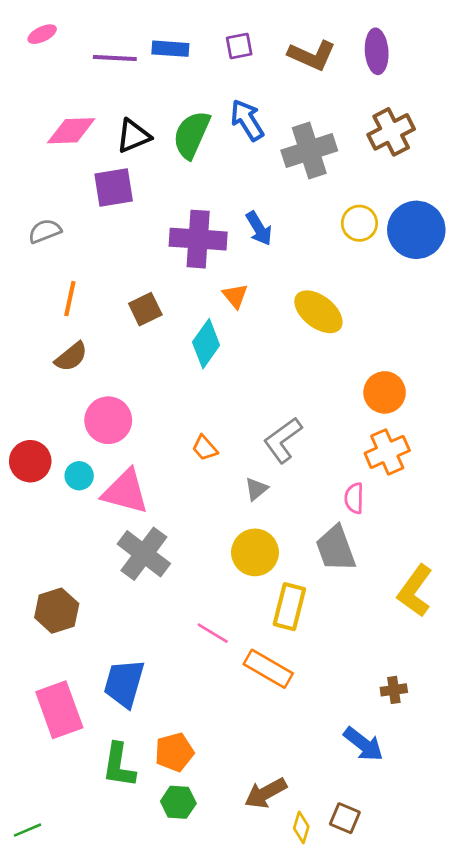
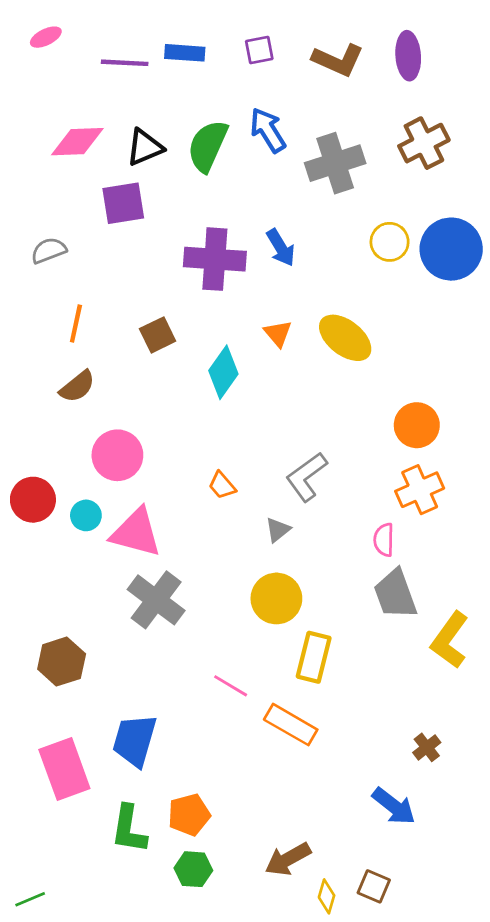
orange triangle: (235, 296) -> (278, 334), moved
gray trapezoid: (336, 548) -> (395, 594), moved
brown cross: (394, 690) -> (427, 747), turned -30

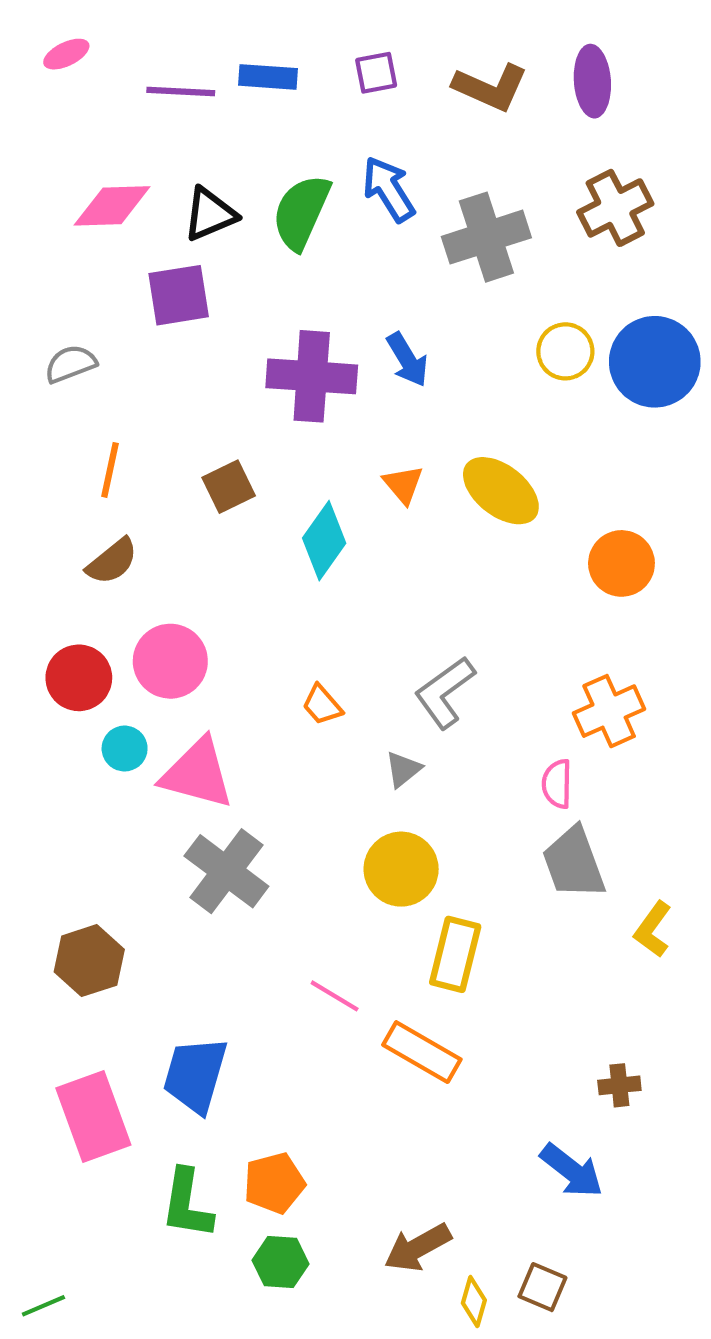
orange circle: (417, 425) -> (621, 563), moved
red circle: (33, 500) -> (79, 678), moved
yellow L-shape: (450, 640) -> (653, 929), size x0.7
brown cross: (427, 747) -> (619, 1085), turned 32

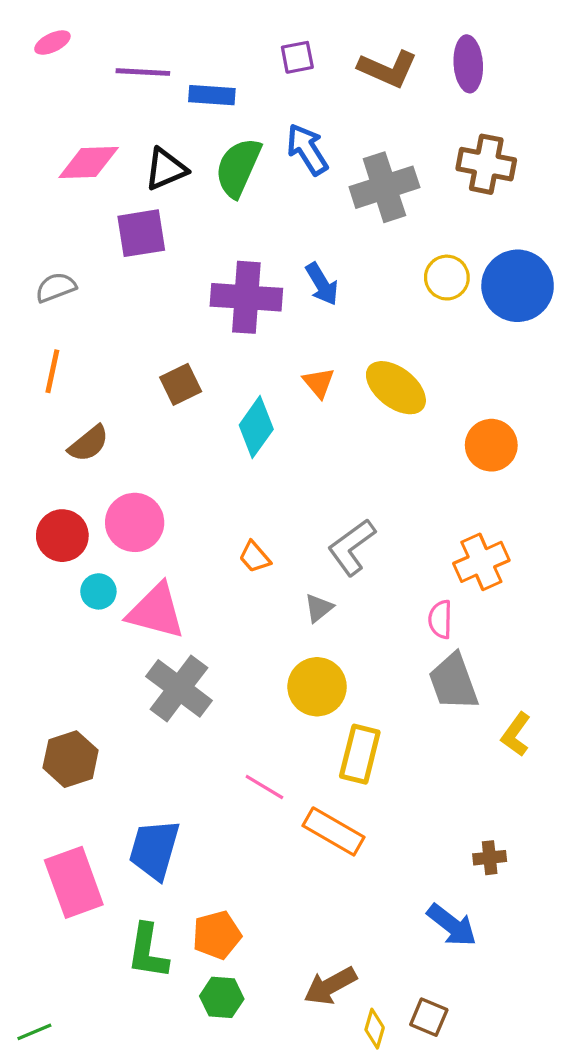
blue rectangle: (268, 77) -> (212, 95), moved
brown cross: (615, 208) -> (486, 164), turned 38
orange line: (110, 470) -> (52, 371), moved

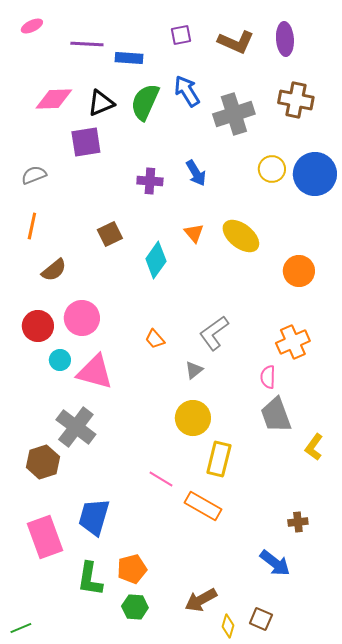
purple cross: (246, 297) -> (150, 181), size x0.6
gray cross: (179, 688) -> (76, 427), moved

